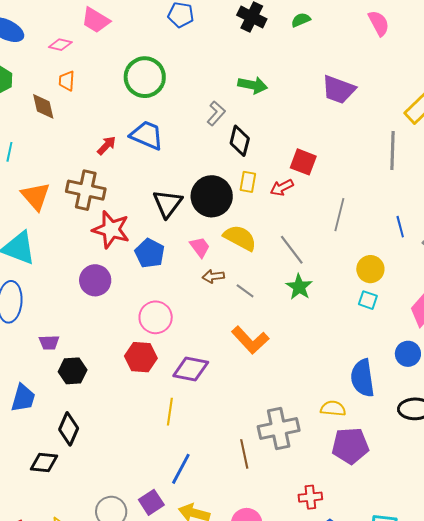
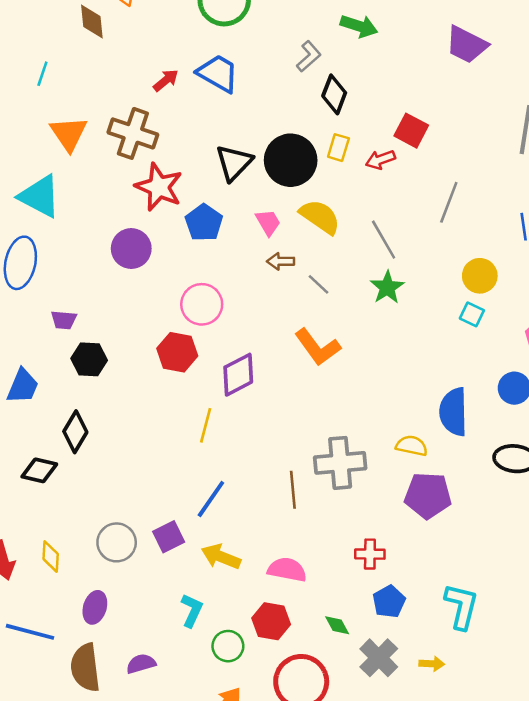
purple diamond: (191, 369) -> (238, 375), turned -45

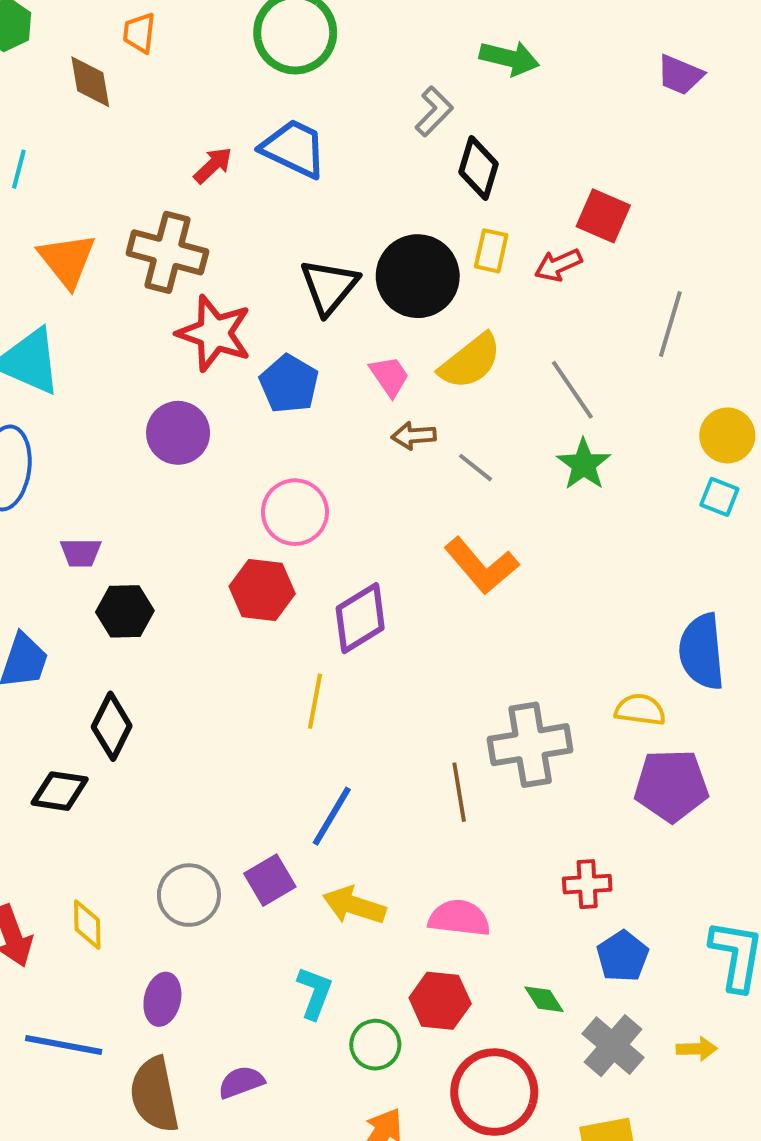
purple trapezoid: (467, 45) -> (680, 75), size x0.7
yellow semicircle: (320, 217) -> (470, 361), turned 111

